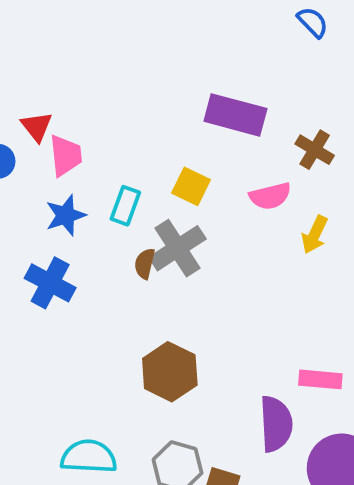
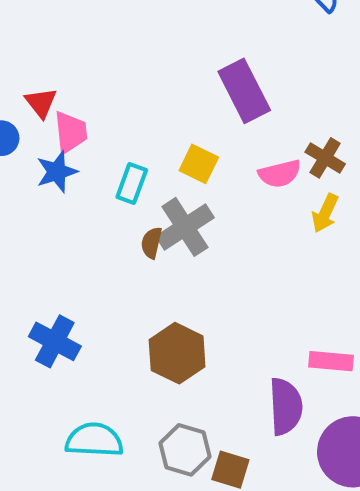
purple rectangle: (235, 115) -> (244, 91), turned 48
brown cross: (315, 150) -> (325, 158), moved
blue star: (66, 215) -> (57, 172), moved
blue cross: (50, 283) -> (55, 341), moved

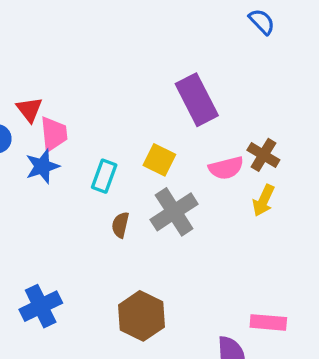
gray cross: (185, 227) -> (174, 212), moved
blue cross: (55, 341) -> (41, 306), turned 36

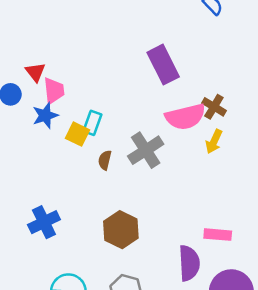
yellow square: (159, 160) -> (77, 134), moved
pink semicircle: (226, 168) -> (185, 117), size x1.5

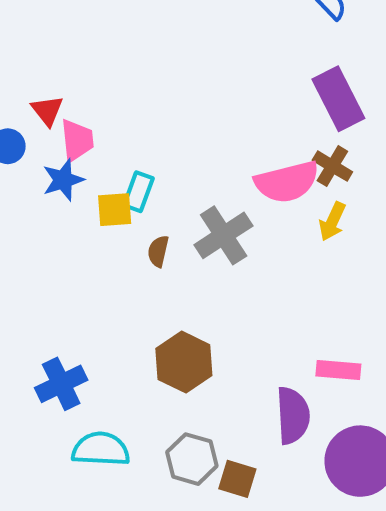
purple rectangle: (163, 65) -> (338, 99), moved
yellow square: (77, 134) -> (115, 210), turned -30
blue cross: (44, 222) -> (61, 384), moved

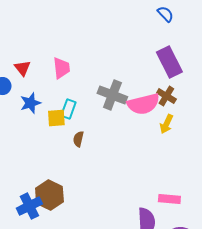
pink trapezoid: (77, 140) -> (61, 68), moved
gray cross: (224, 235) -> (112, 95), moved, turned -36
brown hexagon: (184, 362) -> (49, 195), moved

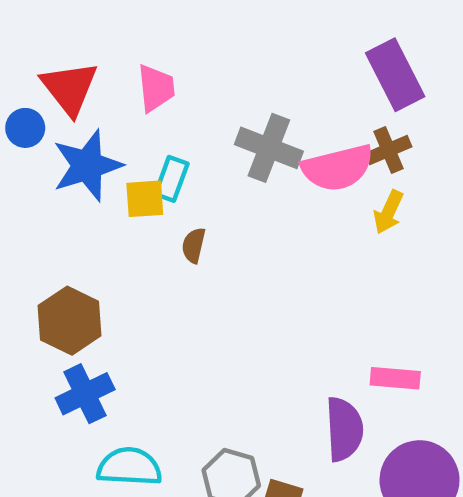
red triangle: (22, 68) -> (70, 88), size x1.6
brown cross: (166, 96) -> (389, 150), turned 36
blue star: (30, 103) -> (87, 166), size x1.5
brown hexagon: (49, 195) -> (70, 321), moved

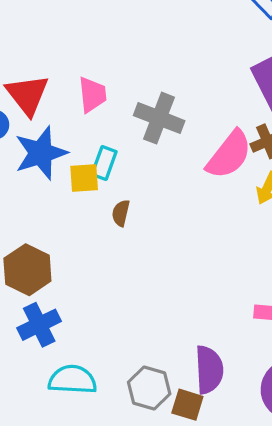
gray cross: (269, 148) -> (159, 118), moved
pink semicircle: (338, 168) -> (229, 155), turned -38
purple semicircle: (344, 429) -> (209, 370), moved

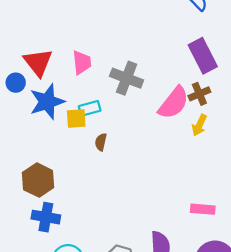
cyan rectangle: (104, 163) -> (90, 108), turned 55
blue cross: (39, 325) -> (46, 217), turned 36

